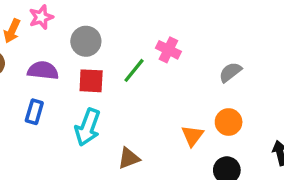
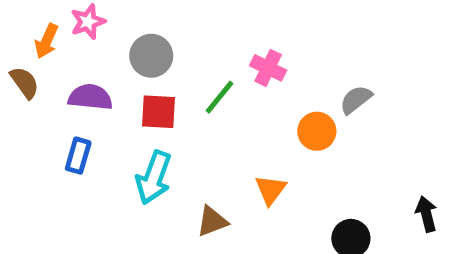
orange circle: (229, 122) -> (317, 131), moved
orange triangle: (192, 136) -> (271, 190), moved

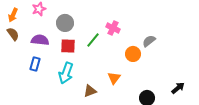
orange arrow: (46, 41) -> (13, 15), moved
black arrow: (426, 214) -> (178, 88), turned 64

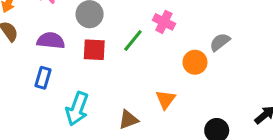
cyan arrow: (66, 73) -> (77, 109), moved

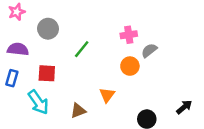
pink cross: (164, 22) -> (129, 35), moved, turned -35
red square: (94, 50) -> (47, 73), moved
cyan arrow: (77, 109) -> (38, 102), turned -55

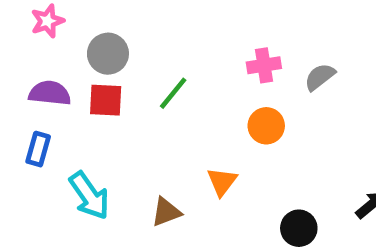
gray semicircle: (149, 50) -> (320, 77), moved
red square: (47, 73) -> (106, 100), moved

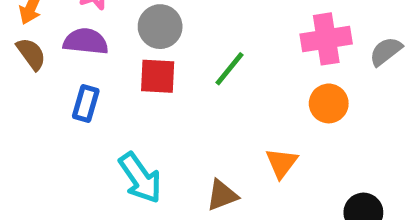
pink cross: (264, 65) -> (326, 39), size x1.4
purple semicircle: (50, 93) -> (86, 41), moved
blue rectangle: (38, 149) -> (86, 103), moved

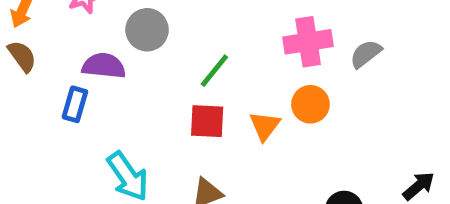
purple semicircle: (86, 41) -> (104, 66), moved
red square: (158, 76) -> (207, 121), moved
orange triangle: (282, 163) -> (265, 126), moved

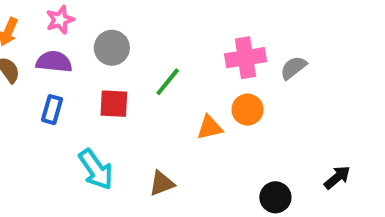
purple semicircle: (104, 66) -> (54, 62), moved
red square: (207, 121) -> (114, 104), moved
orange triangle: (265, 126) -> (210, 128), turned 40

